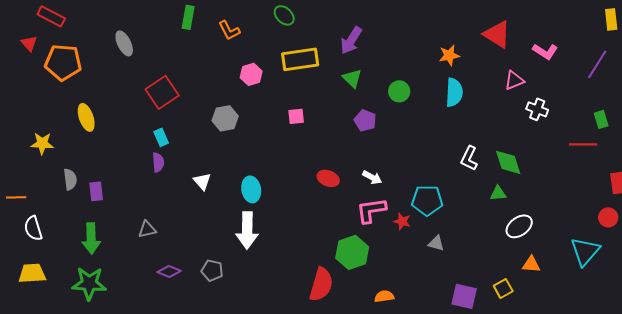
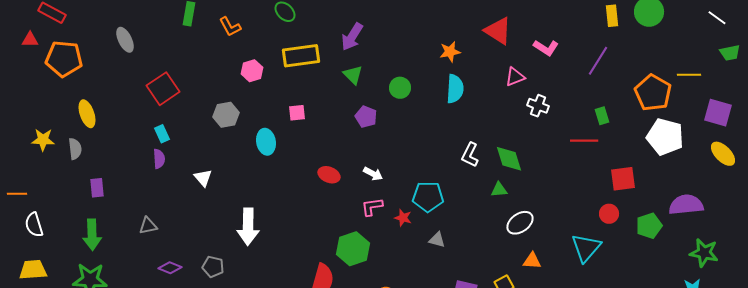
red triangle: (29, 43) -> (30, 40), turned -48
gray semicircle: (70, 179) -> (75, 149), moved
cyan ellipse: (251, 189) -> (266, 142), moved
pink L-shape: (371, 210) -> (372, 207), size x0.7

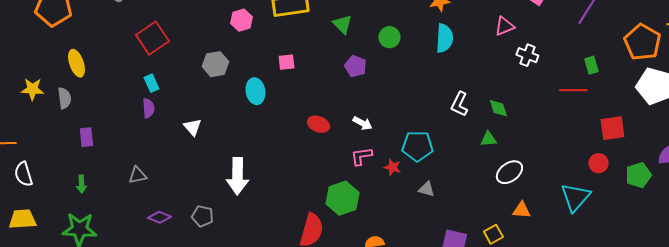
green diamond: (509, 159) -> (498, 108), size x0.7
green arrow: (92, 235) -> (81, 184), size x0.6

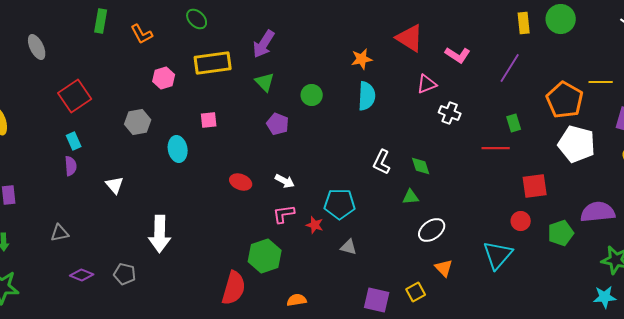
orange triangle: (521, 210) -> (444, 268), turned 42

